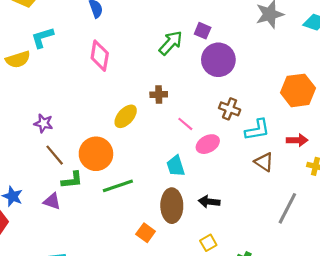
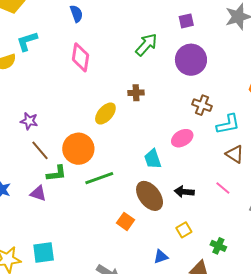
purple square: (203, 31) -> (186, 21), moved, turned -35
pink line: (185, 124) -> (223, 188), moved
brown ellipse: (172, 206) -> (150, 196), turned -36

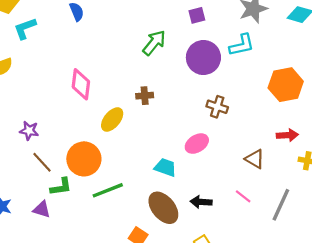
cyan L-shape: (27, 41) -> (25, 28), moved
pink diamond: (81, 57) -> (81, 84), moved
cyan L-shape: (228, 124) -> (242, 45), moved
cyan trapezoid: (153, 159) -> (165, 167), turned 130

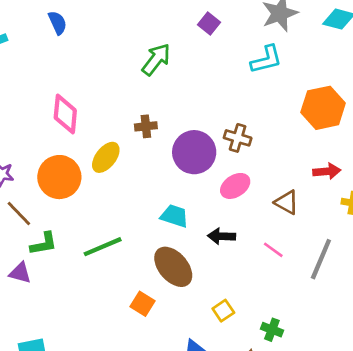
purple square: (197, 15) -> (209, 24), turned -35
purple circle: (203, 58) -> (194, 152), moved
pink ellipse: (197, 144) -> (235, 186), moved
orange circle: (84, 159) -> (59, 177), moved
black arrow: (201, 202) -> (222, 236), moved

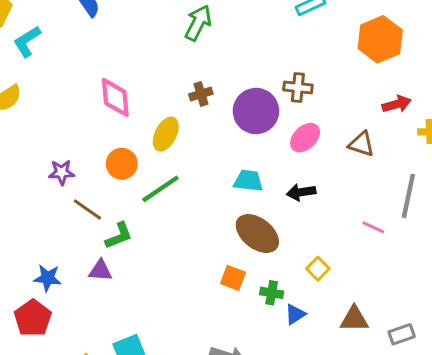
orange circle: (59, 177) -> (122, 164), size x0.7
green line: (103, 247) -> (160, 189), moved
pink line: (273, 250) -> (373, 227), moved
green cross: (272, 330) -> (272, 293), moved

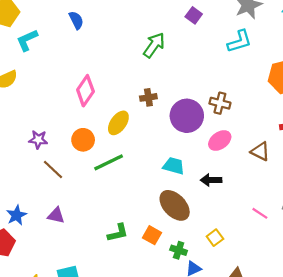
pink diamond: (115, 97) -> (85, 91), turned 32
green L-shape: (119, 236) -> (118, 233), moved
blue star: (47, 278) -> (16, 215), turned 30

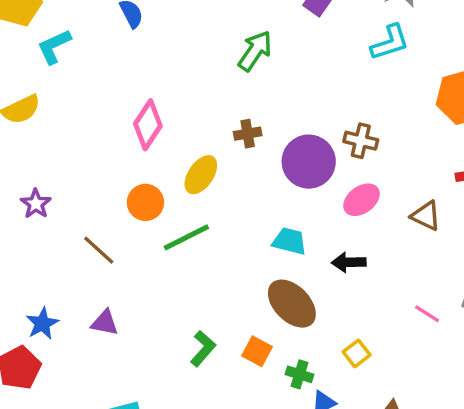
purple star: (38, 140) -> (36, 204), moved, turned 30
green L-shape: (118, 233) -> (203, 349), turned -35

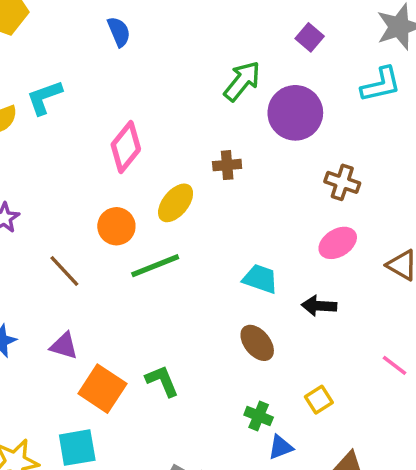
cyan L-shape: (54, 47) -> (44, 97), moved
purple circle: (309, 162) -> (295, 113), moved
brown ellipse: (292, 304) -> (257, 343), size x0.7
green L-shape: (203, 349) -> (162, 381), turned -69
orange square: (257, 351) -> (102, 389), moved, size x1.5

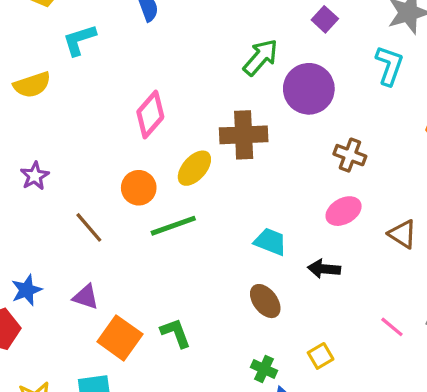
cyan L-shape: (381, 84) -> (389, 66), turned -60
cyan L-shape: (44, 97) -> (79, 40), moved
brown cross: (227, 165) -> (244, 135), size x1.8

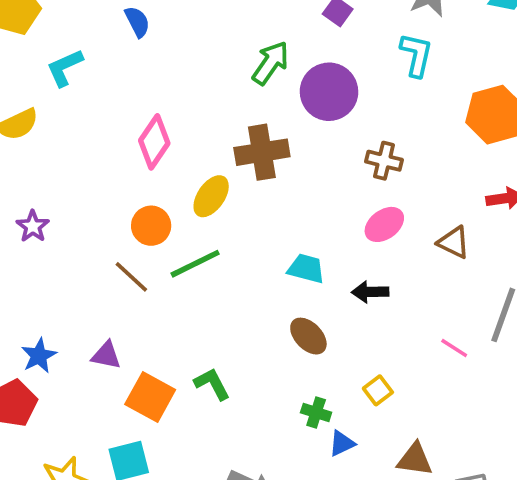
brown line: (89, 227) -> (131, 277), moved

